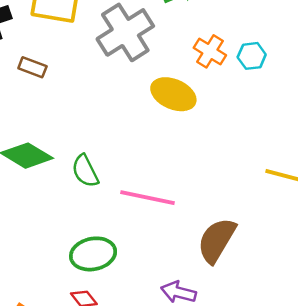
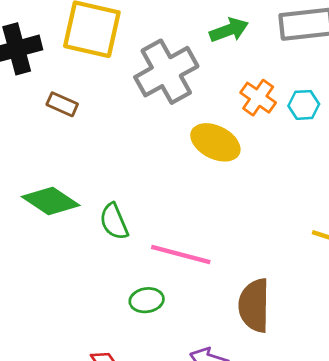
brown semicircle: (217, 240) -> (254, 305), turned -33
green ellipse: (93, 254) -> (147, 300), moved, size x0.7

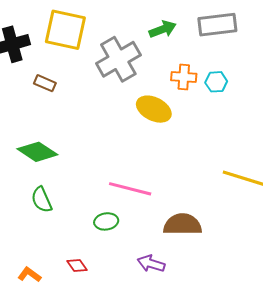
orange cross: (258, 98) -> (184, 77), turned -30
green semicircle: (114, 221) -> (42, 200), moved
brown semicircle: (254, 305) -> (183, 224), turned 90

